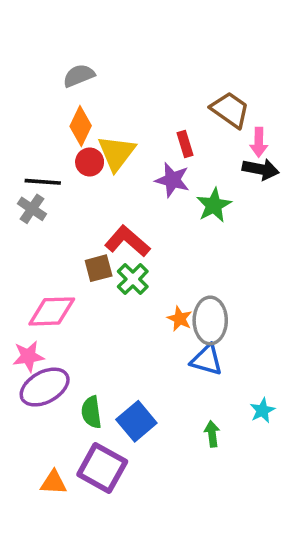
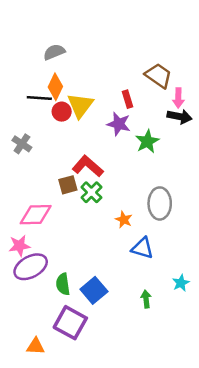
black line: (43, 182) -> (39, 98), moved
gray ellipse: (210, 320) -> (160, 203), moved
orange triangle: (54, 482) -> (36, 346), moved

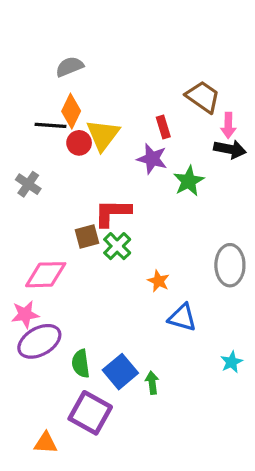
red L-shape: (88, 166) -> (112, 213), turned -40
gray ellipse: (160, 203) -> (230, 265), moved
green arrow: (146, 299) -> (152, 383), moved

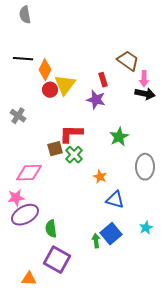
gray semicircle: (70, 67) -> (25, 15), moved, turned -78
black line: (50, 125) -> (23, 59), moved
green star: (189, 181) -> (119, 137), moved
blue square: (120, 372) -> (111, 234), moved

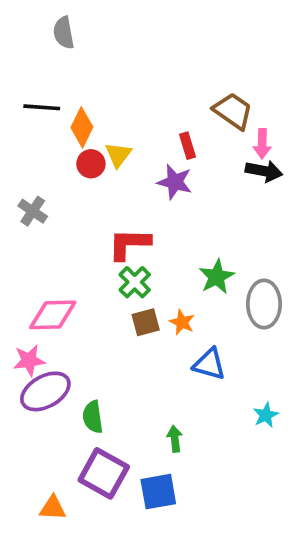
gray semicircle: (25, 15) -> (64, 33), moved
yellow triangle: (65, 85) -> (118, 155), size x0.7
green star: (119, 137) -> (217, 277), moved
brown square: (55, 149) -> (146, 322), moved
blue square: (111, 234) -> (158, 492), moved, turned 30

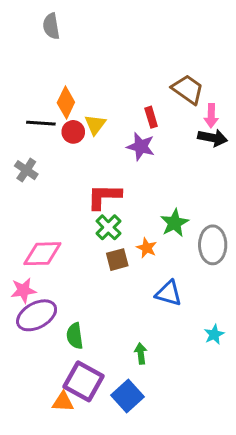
black line: (42, 107) -> (41, 123), moved
orange star: (182, 322) -> (147, 248), moved
blue square: (158, 492) -> (128, 396), turned -32
orange triangle: (53, 508) -> (63, 402), moved

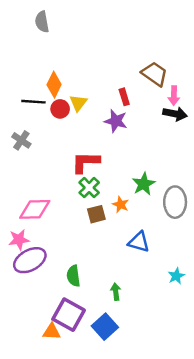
green semicircle: (75, 336) -> (73, 276), moved

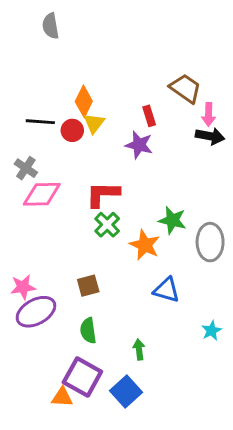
orange diamond: (54, 85) -> (84, 101), moved
green star: (144, 184) -> (172, 220), turned -30
orange star: (121, 205) -> (145, 245), size x1.5
pink diamond: (35, 209) -> (42, 194), moved
brown square: (96, 214) -> (88, 286), moved

